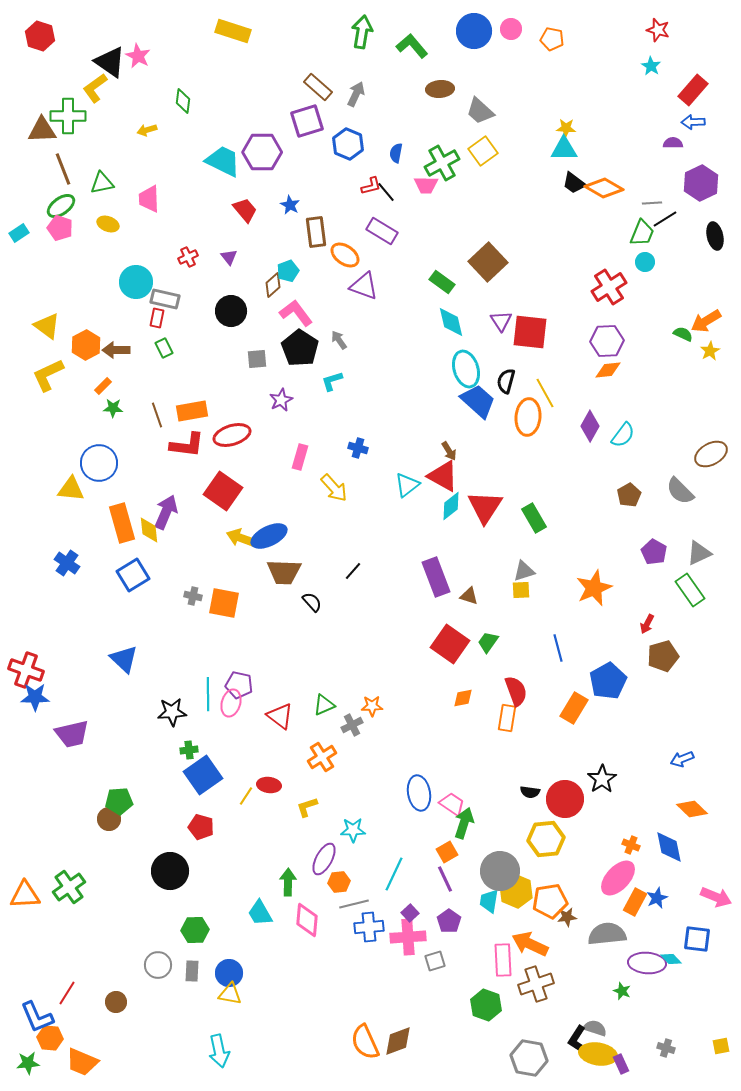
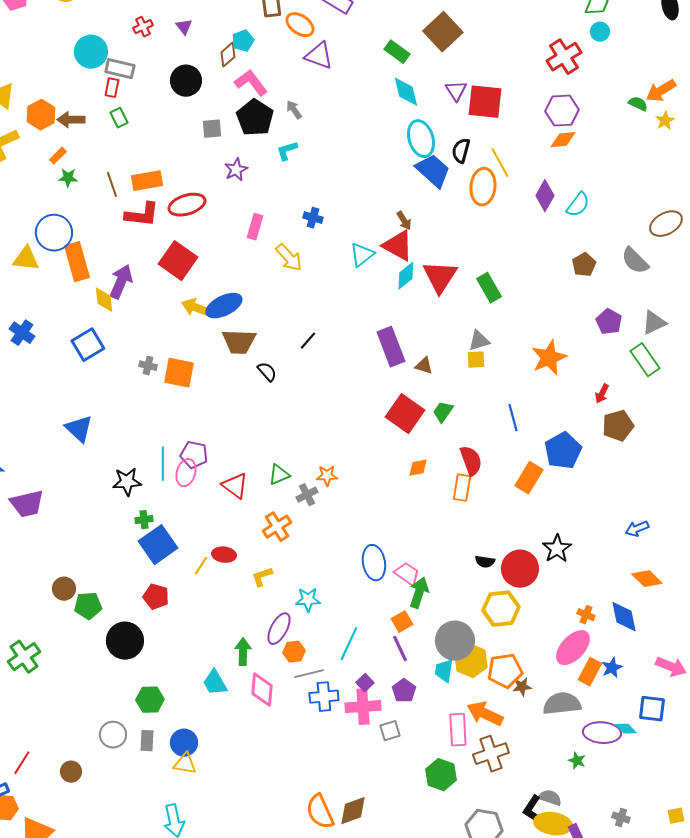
orange rectangle: (122, 523) -> (77, 262), moved
green pentagon: (119, 801) -> (88, 606), moved

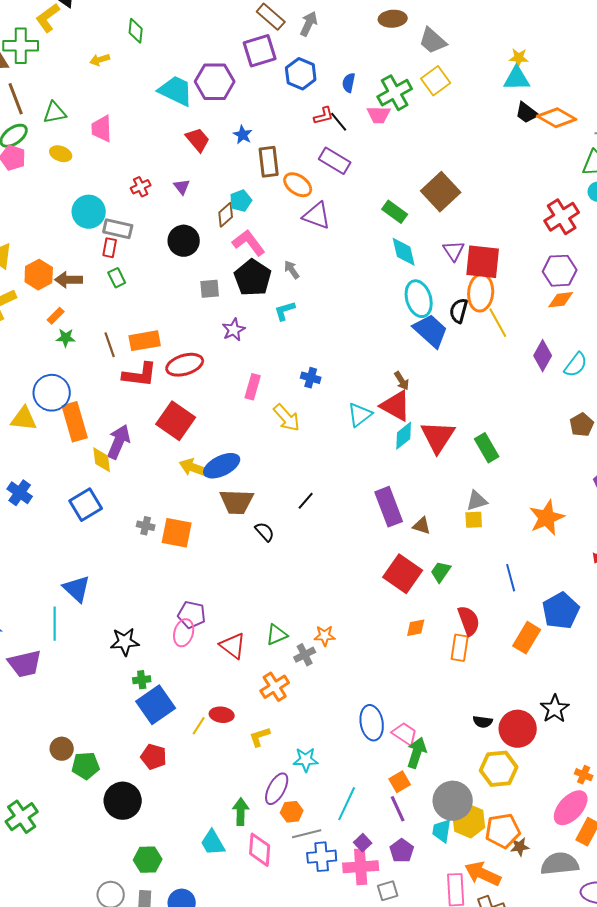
orange ellipse: (483, 187) -> (481, 293), moved
cyan line: (163, 464) -> (55, 624), moved

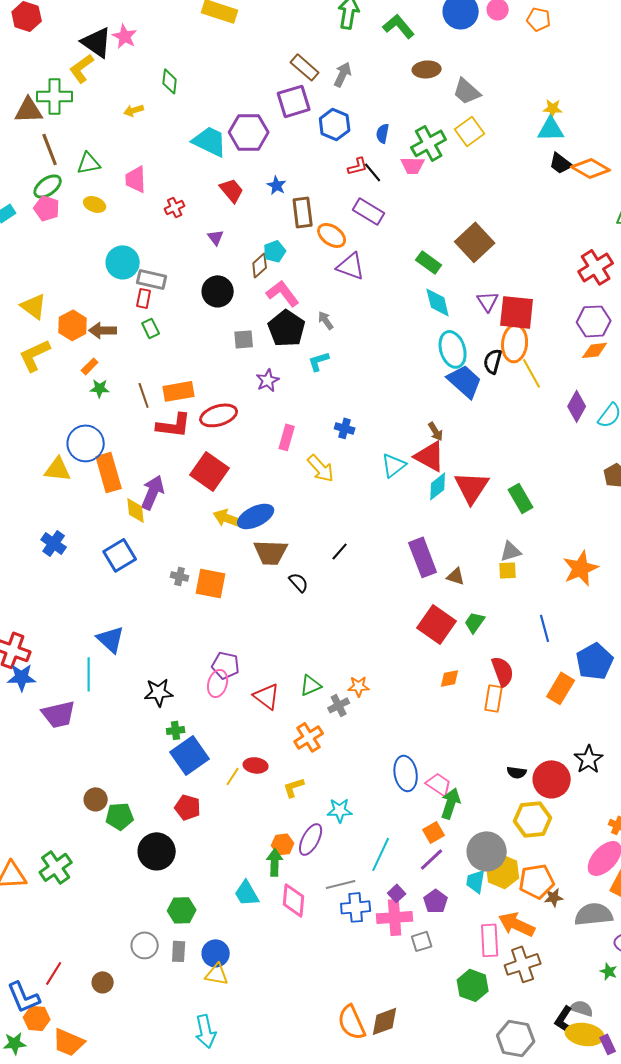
red cross: (141, 187) -> (175, 207), moved
purple line: (398, 809) -> (432, 859), turned 72
orange hexagon: (292, 812) -> (283, 844), moved

